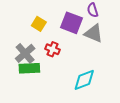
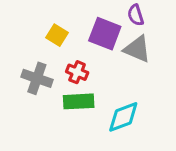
gray cross: (25, 53) -> (37, 78), turned -30
green rectangle: (29, 68) -> (79, 101), moved

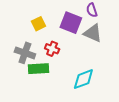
yellow square: (57, 35) -> (38, 24), turned 32
green rectangle: (79, 101) -> (38, 69), moved

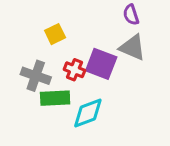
purple square: (71, 23) -> (101, 64), moved
cyan diamond: (83, 79) -> (88, 113), moved

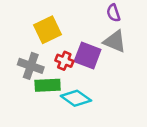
yellow square: (55, 34) -> (48, 30), size x1.5
cyan diamond: (88, 113) -> (76, 98), turned 56

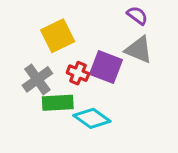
purple semicircle: (113, 13) -> (137, 15), turned 144
gray cross: (31, 66) -> (37, 79), turned 35

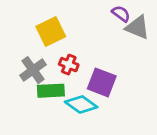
gray triangle: (139, 50) -> (138, 27), moved
purple square: (106, 67) -> (102, 82), moved

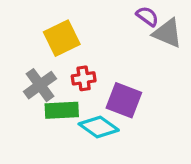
red cross: (69, 65) -> (84, 78), turned -30

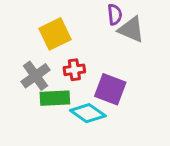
purple semicircle: (147, 16) -> (115, 14), moved, turned 48
gray triangle: (167, 33) -> (131, 29), moved

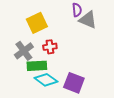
purple square: (110, 89) -> (74, 83), moved
cyan diamond: (88, 113) -> (46, 80), moved

